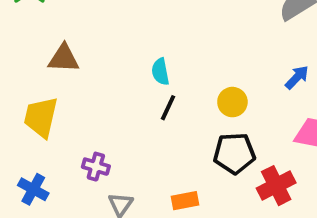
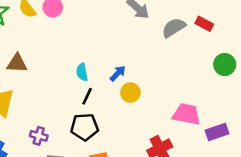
blue arrow: (297, 77) -> (118, 73), moved
black pentagon: (234, 153) -> (85, 127), moved

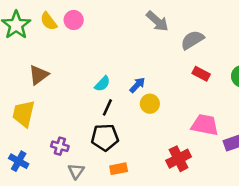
red rectangle: (204, 24) -> (201, 74), moved
brown triangle: (17, 63) -> (39, 75), turned -40
cyan semicircle: (82, 72) -> (102, 84), turned -126

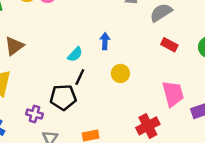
blue arrow: (137, 85) -> (105, 41), moved, turned -42
pink trapezoid: (205, 125) -> (173, 94), turned 64
black pentagon: (105, 137) -> (63, 97), moved

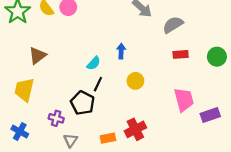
red rectangle: (169, 45) -> (181, 54), turned -32
black pentagon: (63, 97) -> (83, 103), turned 30
red cross: (148, 126) -> (135, 129), moved

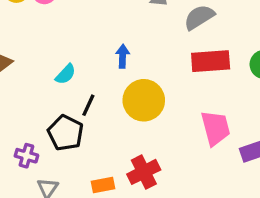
red rectangle: (181, 54) -> (211, 61), size x1.6
cyan semicircle: (94, 63) -> (66, 74), moved
yellow circle: (135, 81) -> (144, 100), size x1.6

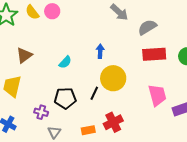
black line: (88, 105) -> (94, 93), moved
black pentagon: (66, 133) -> (65, 98), turned -30

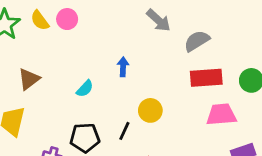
blue arrow: (100, 51) -> (123, 67), moved
yellow circle: (113, 78) -> (150, 110), size x0.7
pink trapezoid: (157, 95) -> (221, 115), moved, turned -80

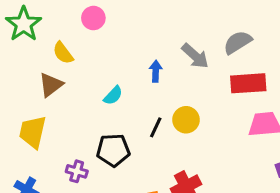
yellow semicircle: (40, 20) -> (63, 53), moved
gray arrow: (159, 20) -> (195, 56), moved
black line: (124, 131) -> (156, 127), moved

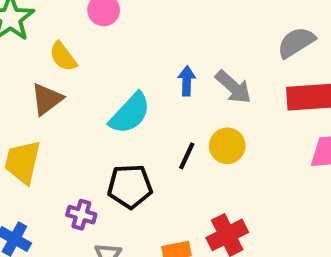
gray arrow: (195, 56) -> (233, 87), moved
cyan semicircle: (113, 95) -> (130, 113), size x1.6

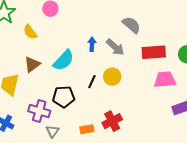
gray semicircle: (296, 42) -> (131, 25), moved, turned 72
brown triangle: (47, 99) -> (32, 64), moved
purple cross: (81, 215) -> (39, 111), size x1.5

